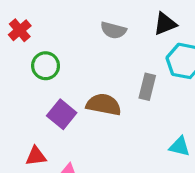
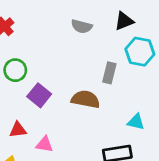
green circle: (46, 66) -> (15, 70), moved
brown semicircle: (104, 105) -> (86, 99), moved

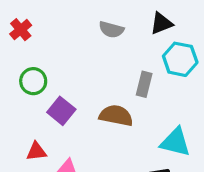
cyan triangle: (136, 122) -> (175, 142), size x1.5

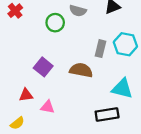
cyan hexagon: (180, 59) -> (125, 44), moved
green circle: (33, 81) -> (55, 23), moved

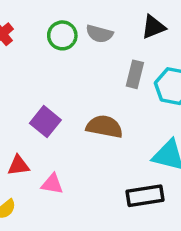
green circle: (55, 23) -> (62, 35), moved
gray rectangle: (101, 49) -> (135, 74), moved

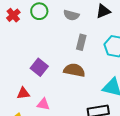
green circle: (62, 35) -> (39, 11), moved
gray rectangle: (135, 74) -> (81, 42), moved

